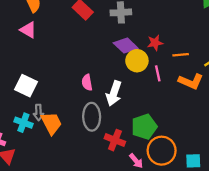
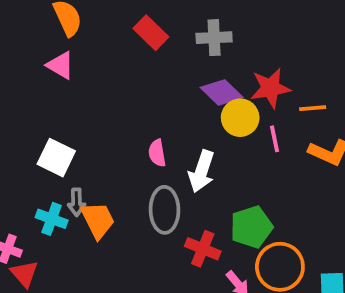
red star: (155, 43) -> (270, 88), size x1.5

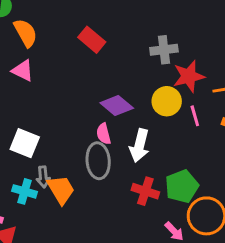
gray cross: (214, 38) -> (164, 50), moved
purple diamond: (222, 92) -> (117, 106), moved
gray ellipse: (164, 210) -> (98, 161), moved
red cross: (203, 249) -> (145, 191), moved

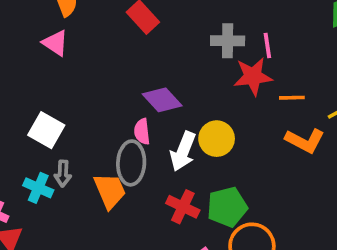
yellow circle: (167, 101) -> (217, 139), moved
pink line: (195, 116) -> (267, 46), moved
orange trapezoid: (61, 190) -> (110, 191), moved

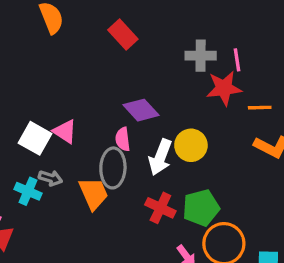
pink triangle: (55, 43) -> (65, 131), moved
gray arrow: (63, 174) -> (50, 178), turned -75

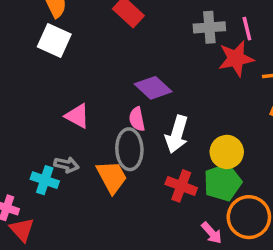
white square: (35, 138) -> (54, 41), moved
yellow circle: (191, 145) -> (227, 152), moved

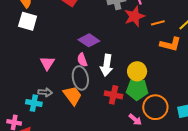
pink triangle: (77, 116) -> (47, 63), turned 42
green pentagon: (223, 182) -> (137, 89), turned 30

